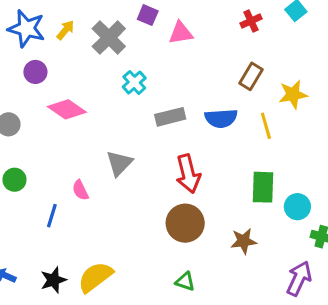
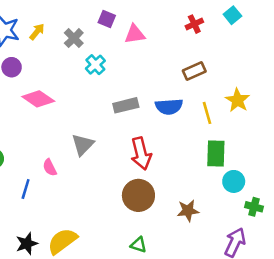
gray cross: (109, 38) -> (74, 38), size x0.7
brown rectangle: (251, 76) -> (194, 71), turned 35
cyan cross: (134, 82) -> (95, 65), moved
yellow star: (293, 94) -> (237, 100), moved, turned -30
green rectangle: (263, 187) -> (216, 154), moved

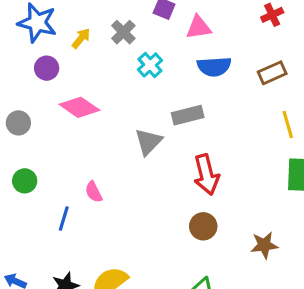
yellow arrow: (37, 32) -> (81, 38), moved
blue semicircle: (169, 107) -> (214, 67), moved
gray triangle: (83, 145) -> (148, 142), moved
brown circle: (138, 195) -> (203, 226), size x0.7

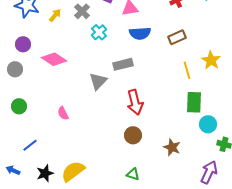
purple circle: (47, 68) -> (23, 44), moved
blue line: (64, 218) -> (30, 145), moved, turned 35
brown star: (264, 245) -> (172, 147), turned 30

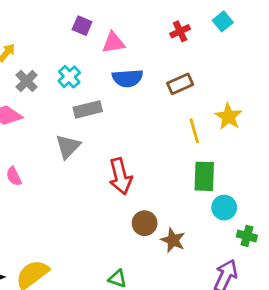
gray cross: (82, 11) -> (27, 81), moved
gray rectangle: (123, 64) -> (88, 109), moved
pink semicircle: (63, 113) -> (14, 176), moved
brown circle: (133, 135) -> (145, 223), moved

